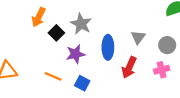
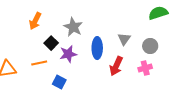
black square: (56, 33) -> (51, 43), moved
orange line: (53, 76) -> (39, 63), moved, turned -35
blue square: (82, 83) -> (59, 82), moved

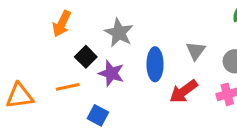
purple star: (68, 54) -> (111, 73), turned 30
red arrow: (116, 66) -> (184, 91), turned 30

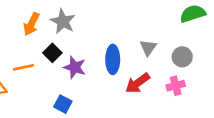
gray star: (119, 33) -> (63, 21), moved
orange line: (68, 87) -> (24, 67), moved

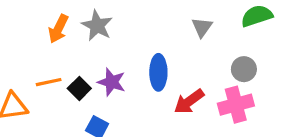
gray triangle: (148, 48) -> (202, 27), moved
black square: (52, 53) -> (79, 88), moved
pink cross: (176, 86) -> (236, 105), size x1.5

